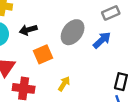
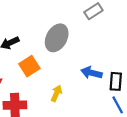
blue arrow: (102, 40) -> (91, 73), moved, turned -114

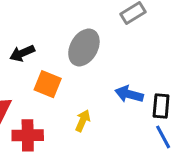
orange square: (29, 66) -> (48, 84), turned -36

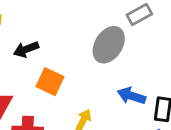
gray ellipse: (84, 47) -> (109, 45), moved

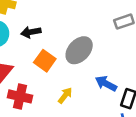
gray ellipse: (109, 45) -> (79, 50), moved

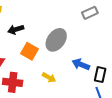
yellow arrow: (65, 95) -> (49, 78), turned 88

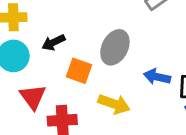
yellow arrow: (49, 78) -> (114, 104), size x1.5

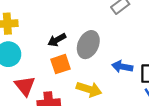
black arrow: (53, 42) -> (57, 40), moved
orange square: (79, 71) -> (61, 64), turned -36

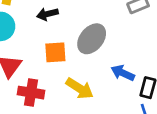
black arrow: (57, 40) -> (47, 14), moved

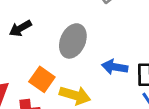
orange square: (55, 52) -> (42, 79), moved, turned -35

